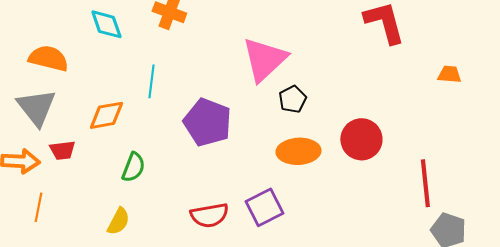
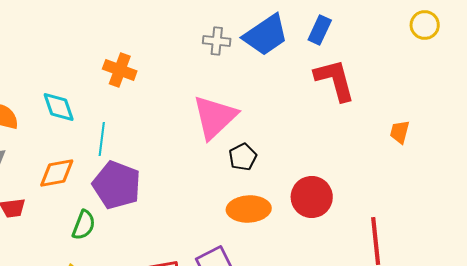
cyan diamond: (106, 24) -> (59, 107), moved
orange trapezoid: (449, 74) -> (400, 132), turned -80
purple pentagon: (207, 122) -> (117, 185), moved

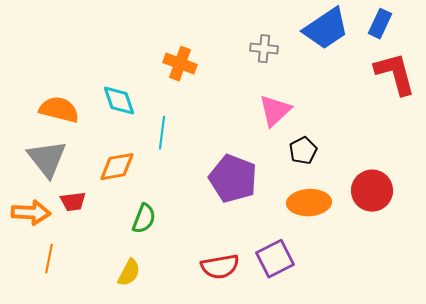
gray cross: (217, 41) -> (264, 49), moved
pink triangle: (215, 117) -> (275, 111), size x0.7
purple pentagon: (117, 185) -> (233, 179), moved

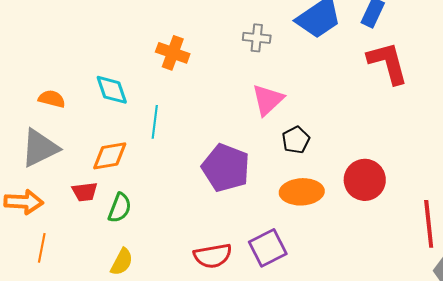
orange semicircle: (59, 110) -> (52, 99), size x0.7
gray triangle: (47, 159) -> (40, 148), turned 42
red trapezoid: (73, 202) -> (85, 192), moved
green semicircle: (144, 219) -> (120, 208), moved

